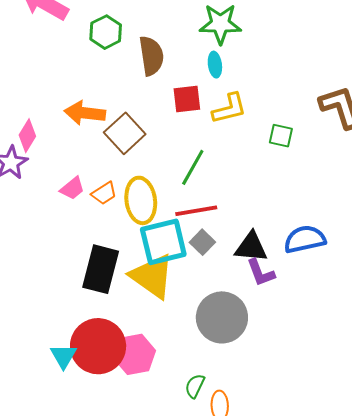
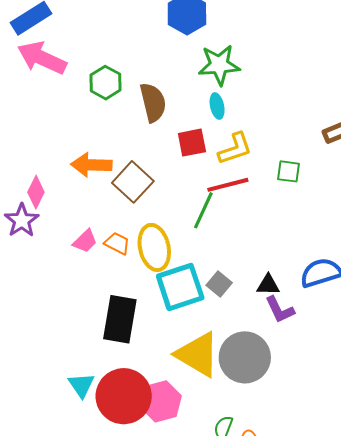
orange trapezoid: (104, 193) -> (117, 243), turned -116
red line: (196, 211) -> (228, 185), moved
black triangle: (251, 247) -> (268, 285), size x0.7
yellow triangle: (152, 276) -> (198, 355), moved
cyan triangle: (63, 356) -> (81, 385), moved

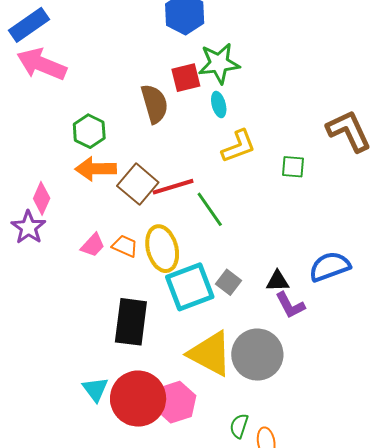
green hexagon: (106, 83) -> (89, 131), moved
red square: (192, 143) -> (186, 78), moved
red line: (228, 185) -> (173, 187), moved
green line: (203, 210) -> (210, 209), turned -57

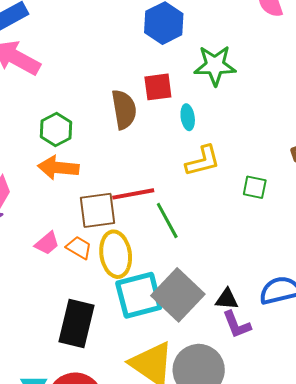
green star: (219, 63) -> (215, 65), moved
brown square: (138, 184) -> (98, 210), moved, turned 36
gray square: (229, 282) -> (178, 295), size x2.0

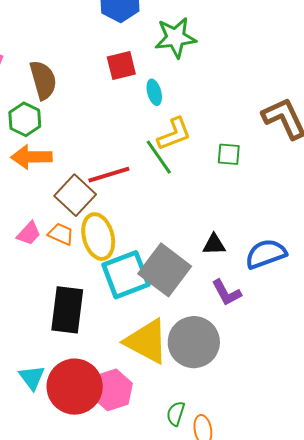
brown semicircle: (124, 109) -> (43, 80), moved
brown square: (98, 210) -> (75, 195), turned -33
green line: (167, 220) -> (159, 157), moved
black triangle: (227, 299) -> (214, 244), moved

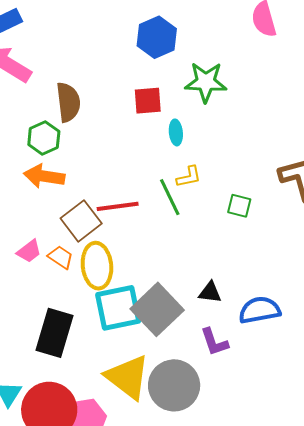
yellow L-shape: (174, 134) -> (189, 177), size x0.7

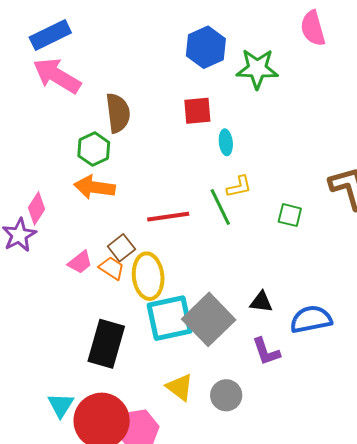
green star: (206, 82) -> (257, 69), moved
brown square: (81, 221) -> (121, 248), moved, size x0.7
yellow triangle: (128, 377) -> (180, 387), size x0.6
gray circle: (174, 385) -> (226, 395), size x0.6

